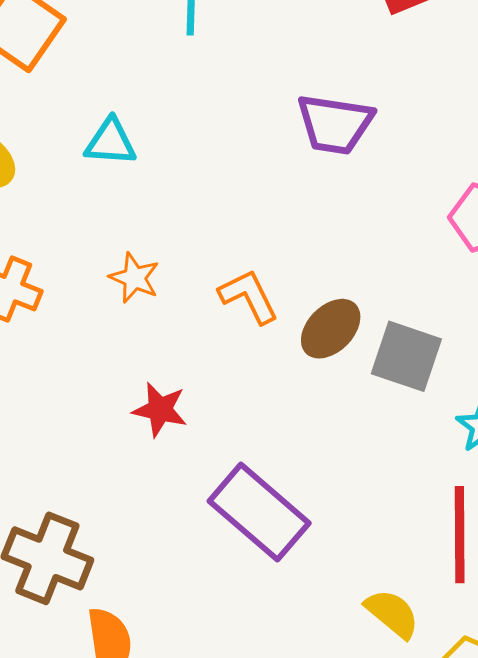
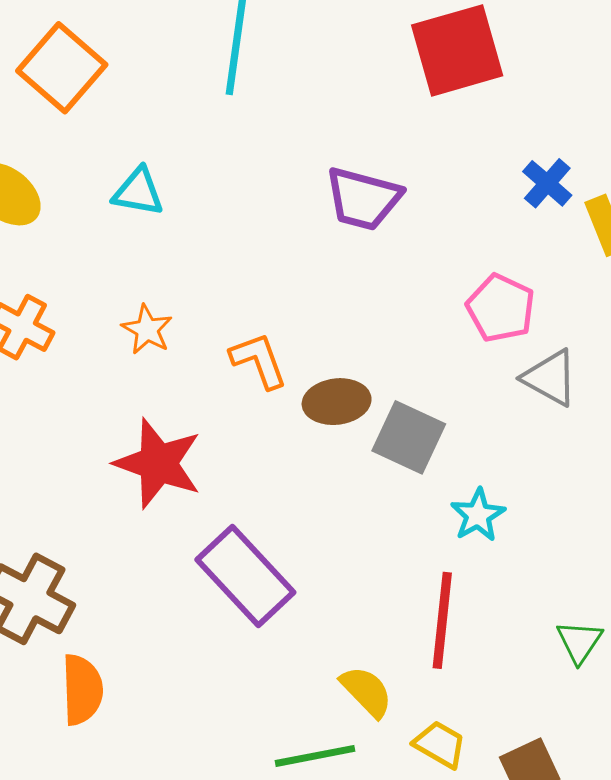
brown ellipse: (331, 329) -> (337, 402), turned 32
red star: (160, 410) -> (158, 463), size x1.6

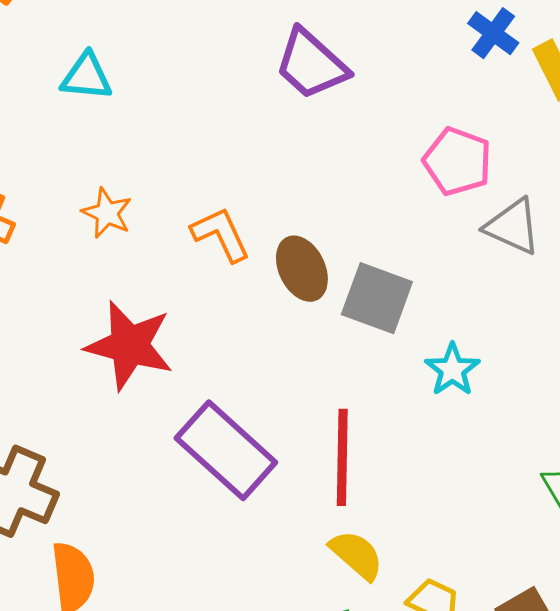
purple trapezoid: (363, 199) -> (311, 64), turned 32
brown ellipse: (337, 402) -> (302, 269), turned 76
red line: (442, 620) -> (342, 457), moved

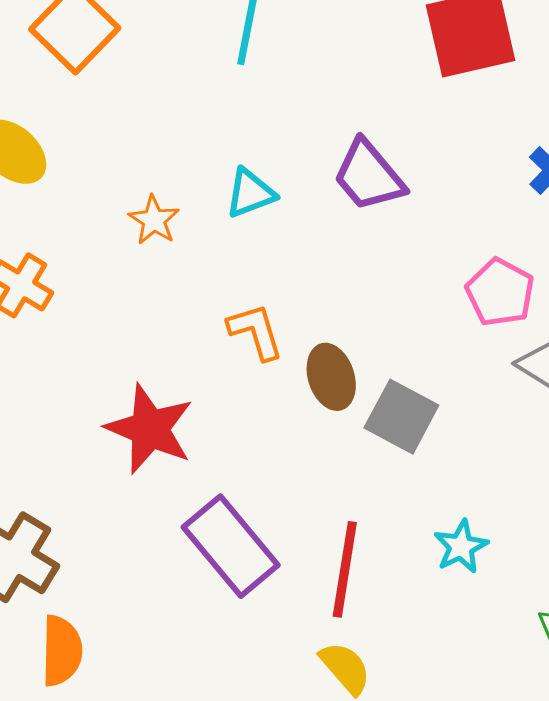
cyan triangle: (86, 77) -> (250, 193), moved, turned -34
orange star: (107, 213) -> (154, 220), moved
cyan star: (452, 370) -> (461, 547), moved

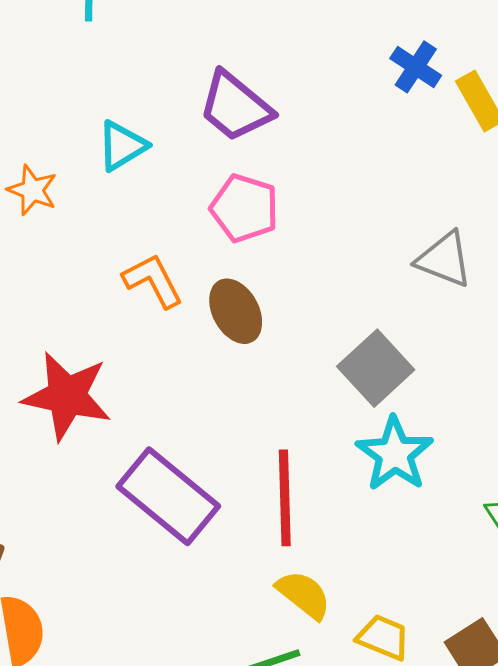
pink pentagon: (500, 292) -> (244, 208), moved
gray square: (401, 417) -> (376, 368), moved, turned 30
cyan star: (461, 547) -> (395, 454), size x1.4

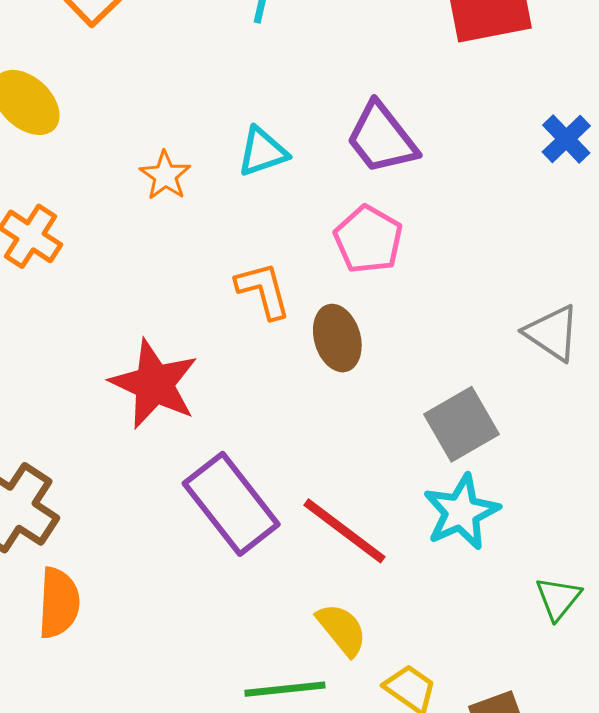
red line: (285, 498) -> (345, 531), turned -64

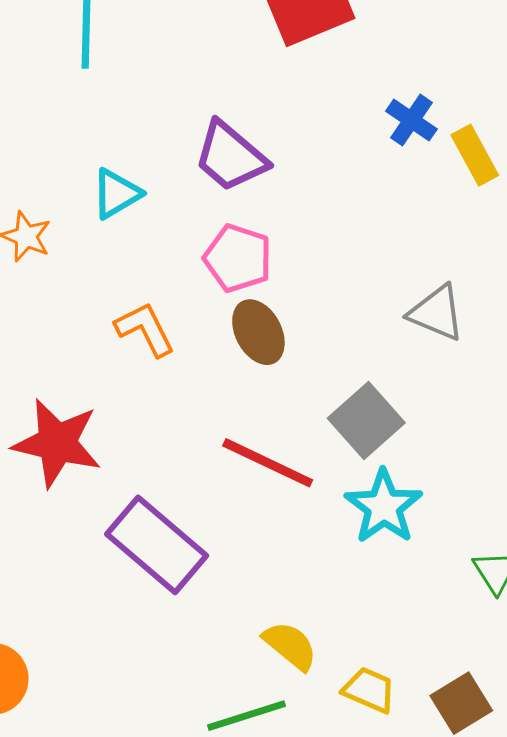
brown ellipse: (337, 338) -> (258, 332), moved
red line: (345, 531) -> (268, 463), moved

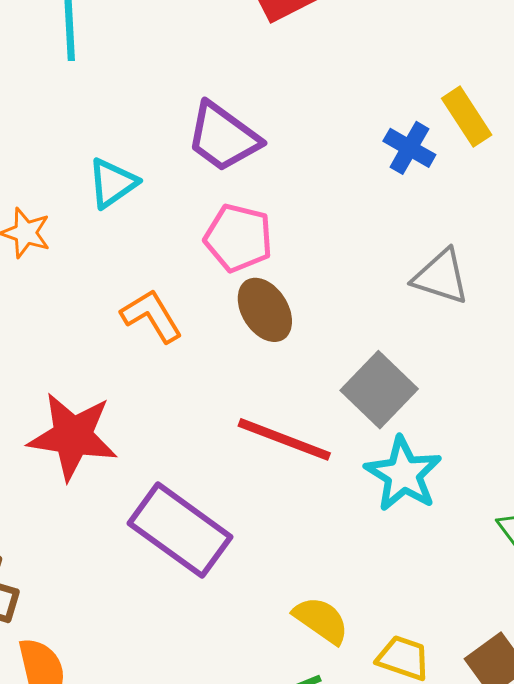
blue cross: (411, 120) -> (409, 148), moved

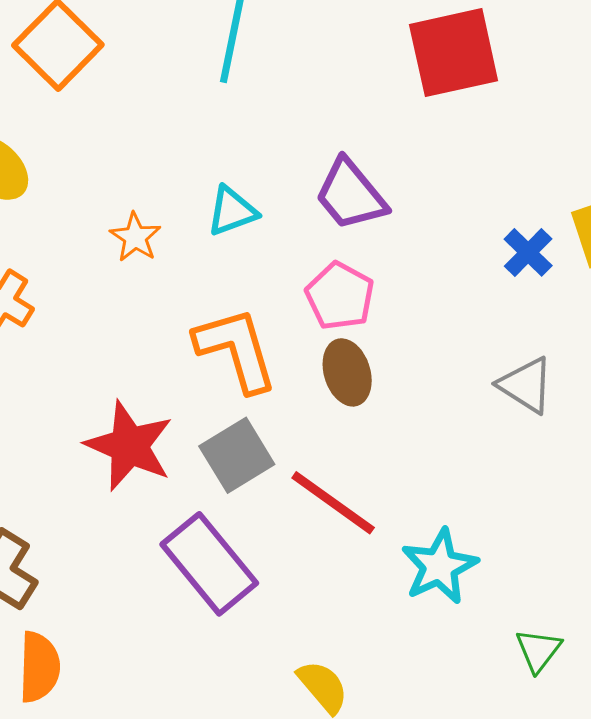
orange L-shape: (152, 316) -> (236, 350), size x1.5
gray square: (379, 390) -> (237, 455), moved

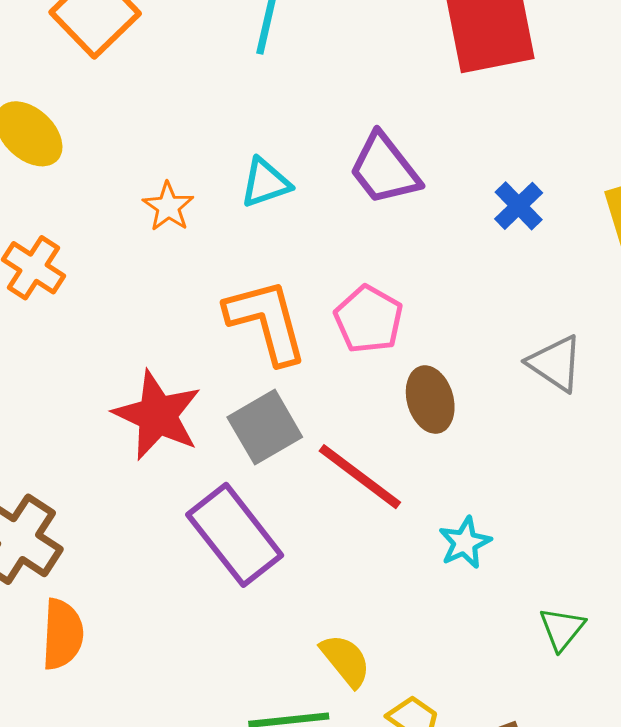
blue cross: (528, 252) -> (519, 206), moved
pink pentagon: (340, 296) -> (369, 319), moved
brown ellipse: (347, 372) -> (430, 400), moved
cyan star: (439, 566) -> (465, 543), size x0.7

